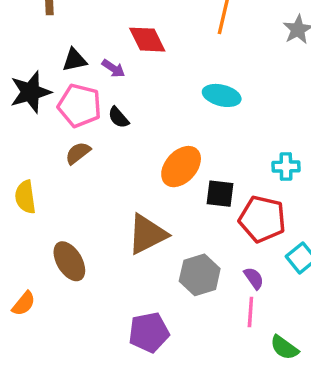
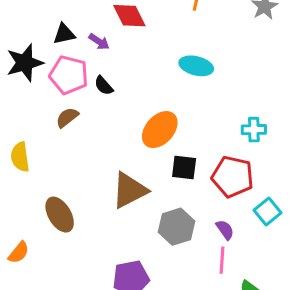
black square: (220, 194) -> (184, 168), moved

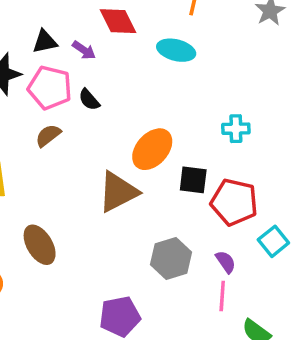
cyan ellipse: (196, 66) -> (176, 50), moved
cyan cross: (254, 130) -> (236, 129), moved
black square: (184, 168) -> (193, 180), moved
brown triangle: (129, 190) -> (118, 192), moved

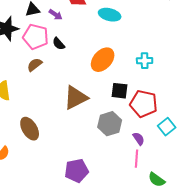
orange ellipse: (152, 149) -> (103, 60), moved
gray hexagon: (171, 258) -> (110, 124), moved

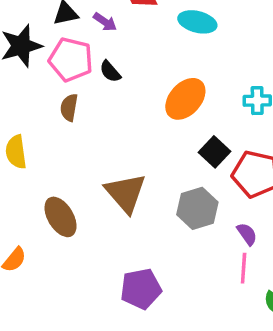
brown semicircle: (35, 65) -> (69, 107), turned -42
black square: (120, 91) -> (214, 152), turned 36
brown triangle: (76, 98) -> (126, 193), moved, turned -44

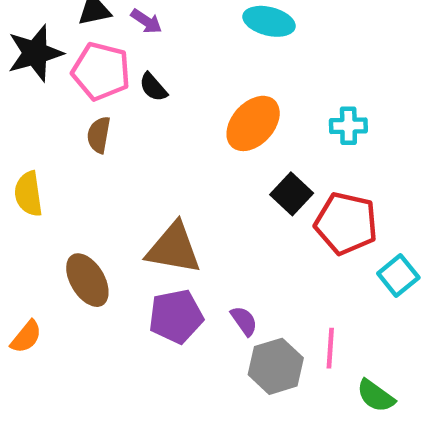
brown triangle: (126, 193) -> (174, 248), turned -39
gray hexagon: (197, 208) -> (276, 366), moved
purple semicircle: (247, 234) -> (244, 321), moved
purple pentagon: (141, 289) -> (176, 316), moved

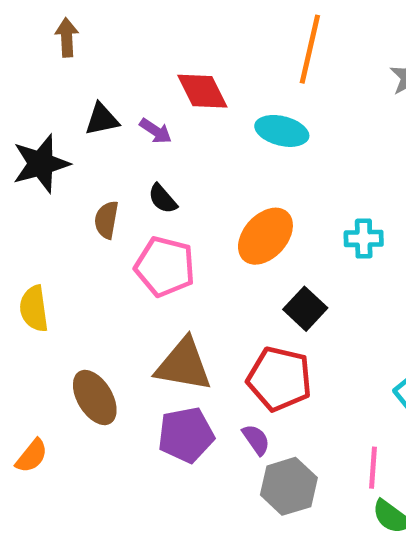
pink pentagon: (101, 71) -> (165, 267), moved
brown semicircle: (99, 135) -> (106, 220), moved
red pentagon: (346, 223) -> (279, 379), moved
pink line: (330, 348) -> (373, 468), moved

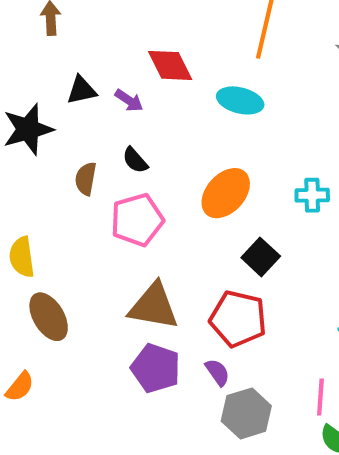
pink pentagon: (165, 267) -> (137, 220), turned -30
brown ellipse: (95, 397) -> (49, 317), moved
purple pentagon: (186, 435) -> (156, 368), turned 30

